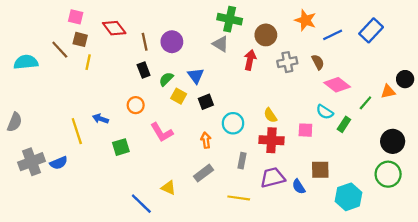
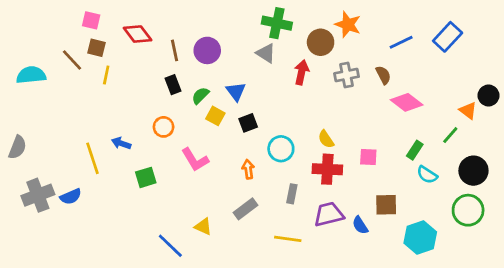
orange star: (305, 20) -> (348, 25), moved
orange triangle: (388, 92) -> (468, 111), turned 49
green line: (365, 103) -> (450, 135), moved
cyan semicircle: (325, 112) -> (427, 175), moved

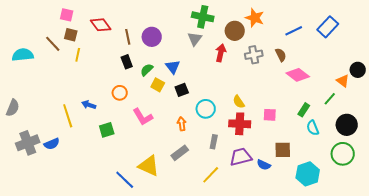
gray triangle: (266, 53) -> (195, 39), turned 35
cyan semicircle: (427, 175) -> (313, 128), turned 35
blue semicircle: (360, 225) -> (264, 165), turned -32
yellow triangle: (203, 227) -> (149, 166), size x1.6
yellow line: (288, 239) -> (211, 175), turned -54

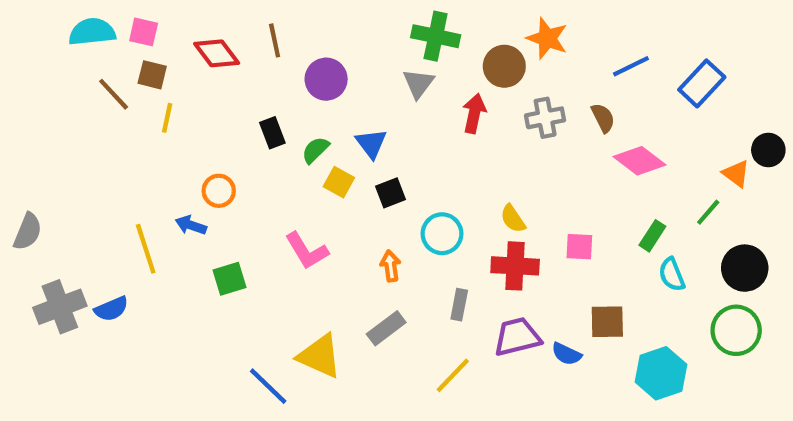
blue rectangle: (328, 27) -> (702, 83), moved
brown line: (128, 37) -> (275, 40), moved
cyan semicircle: (23, 55) -> (92, 32), moved
orange circle: (120, 93) -> (219, 191), moved

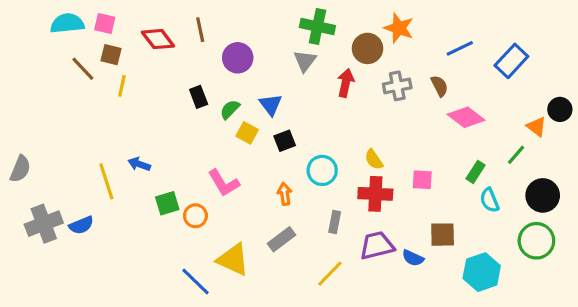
orange circle: (219, 191) -> (195, 216), moved

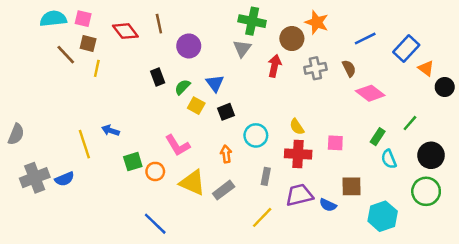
orange triangle: (536, 127) -> (426, 68), moved
yellow triangle: (233, 260) -> (192, 183), moved

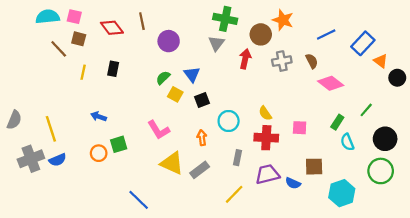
yellow line: (97, 68) -> (83, 72), moved
black rectangle: (158, 77) -> (113, 69), moved, turned 32
yellow line: (84, 144) -> (51, 129), moved
orange circle: (155, 171) -> (99, 153), moved

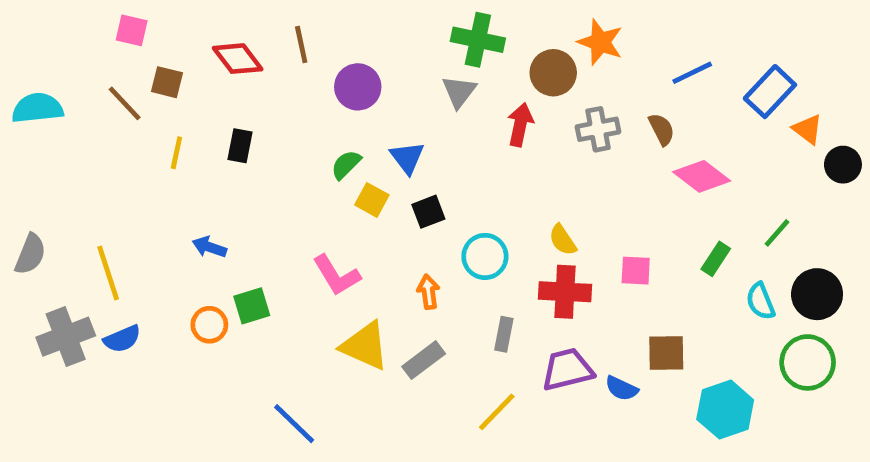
cyan semicircle: (48, 17) -> (37, 108), moved
pink square: (74, 17) -> (132, 30), moved
cyan semicircle: (347, 142) -> (761, 301), moved

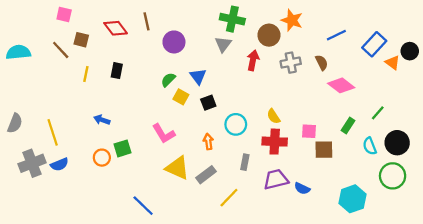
black circle: (843, 165) -> (410, 51), moved
brown square: (666, 353) -> (324, 150), moved
yellow line: (497, 412) -> (229, 198), moved

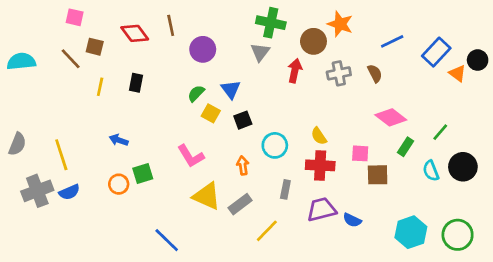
pink diamond: (341, 85) -> (391, 117), moved
green circle: (393, 176) -> (458, 235), moved

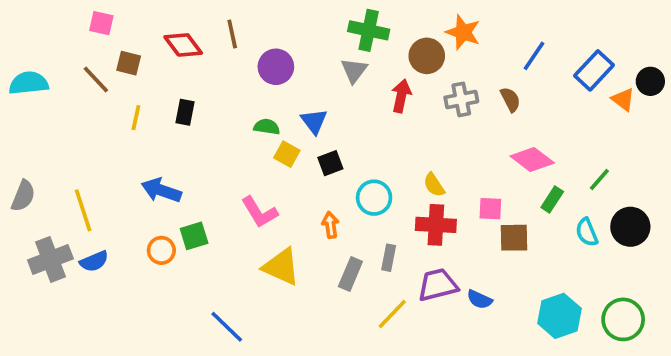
blue line: (392, 41) -> (534, 56), turned -30
green semicircle: (196, 93) -> (267, 127), turned 54
blue arrow: (119, 140) -> (161, 190), size x1.5
gray rectangle: (240, 204) -> (350, 274), moved, turned -30
yellow line: (267, 231) -> (392, 314), moved

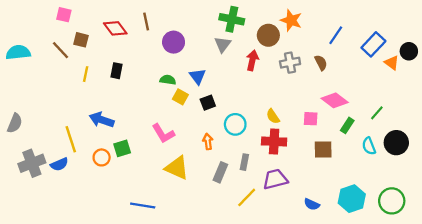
pink square: (490, 209) -> (311, 119), moved
yellow line: (83, 210) -> (71, 139), moved
blue semicircle: (479, 299) -> (312, 204), moved
blue line: (227, 327) -> (143, 205), turned -35

